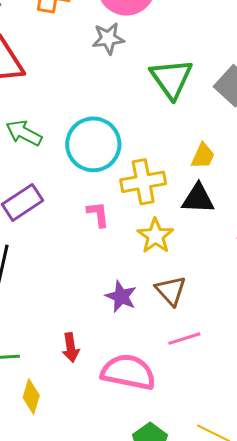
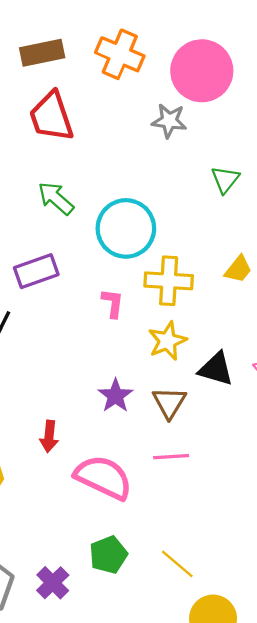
green triangle: (171, 79) -> (225, 180), size x0.6
black triangle: (198, 199) -> (216, 369), moved

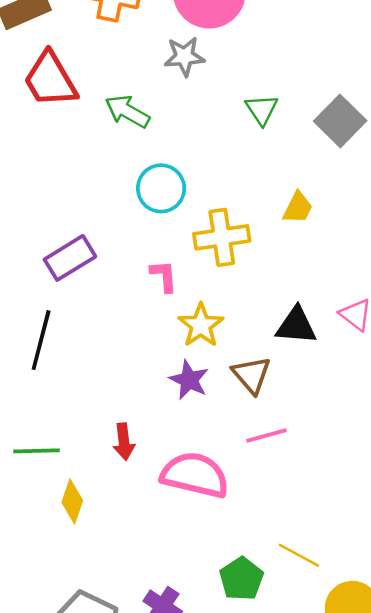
green arrow: (56, 198) -> (127, 111), moved
cyan circle: (126, 228) -> (161, 188), size x0.7
yellow star: (167, 341) -> (201, 325), moved
green pentagon: (108, 555) -> (241, 579), moved

